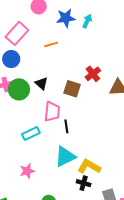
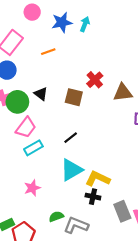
pink trapezoid: (52, 112) -> (26, 127), moved, turned 35
black line: (66, 126) -> (71, 138), turned 64

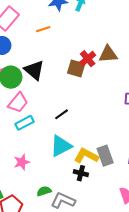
brown triangle: (123, 93) -> (108, 54), moved
black triangle: (41, 94) -> (34, 70), size x1.5
brown square: (74, 97) -> (76, 68), moved
gray rectangle: (122, 211) -> (105, 156), moved

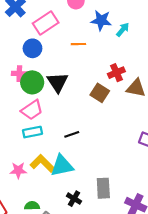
red cross: (88, 59) -> (116, 73), moved
yellow L-shape: (86, 156) -> (43, 163), moved

